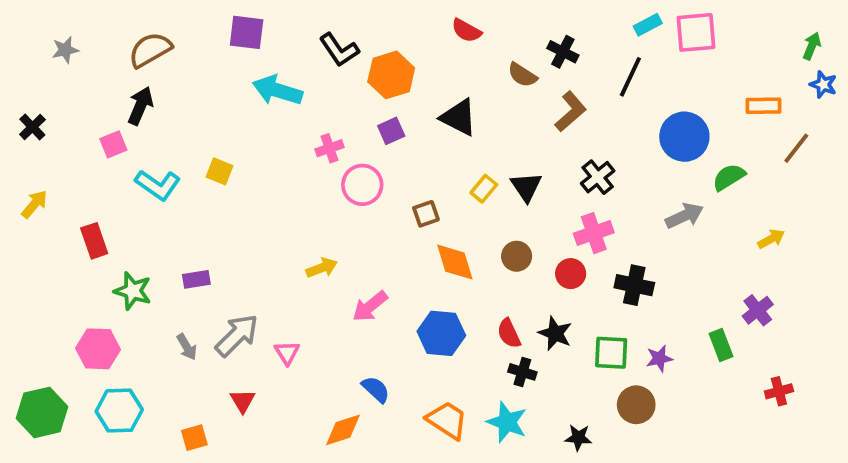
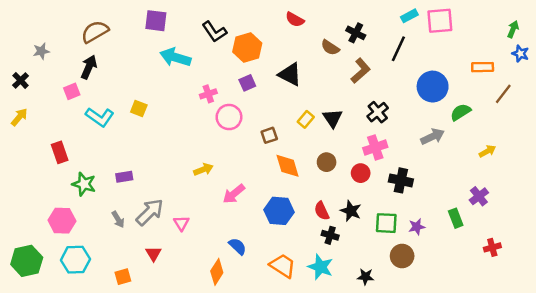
gray star: (65, 50) -> (41, 51), moved
yellow arrow: (34, 204) -> (19, 117), moved
orange diamond: (343, 430) -> (217, 272), turned -40

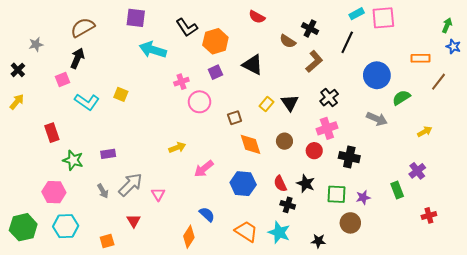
gray arrow: (433, 137) -> (377, 119), turned 48

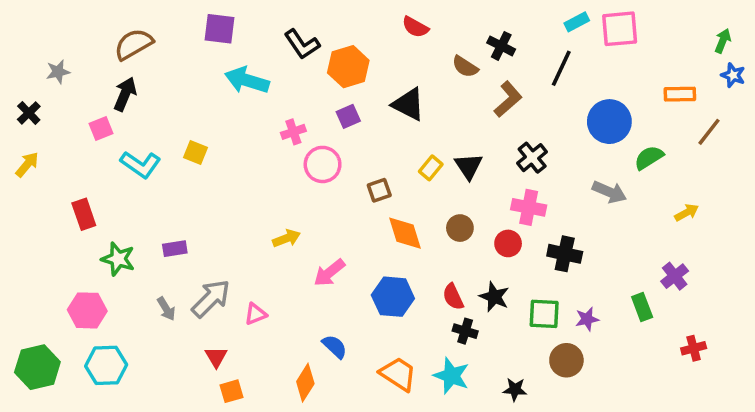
pink cross: (327, 128) -> (529, 207), turned 30
pink triangle: (158, 194) -> (256, 314), turned 40
orange square: (107, 241) -> (232, 391), moved

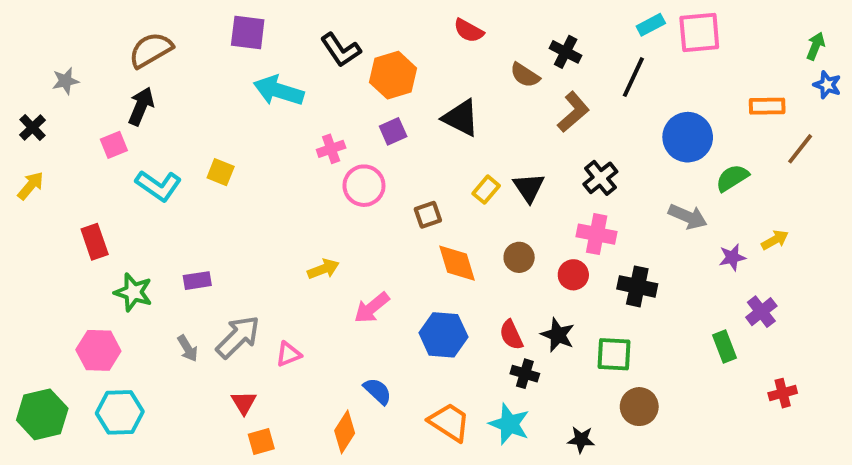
purple star: (587, 319) -> (732, 257), moved

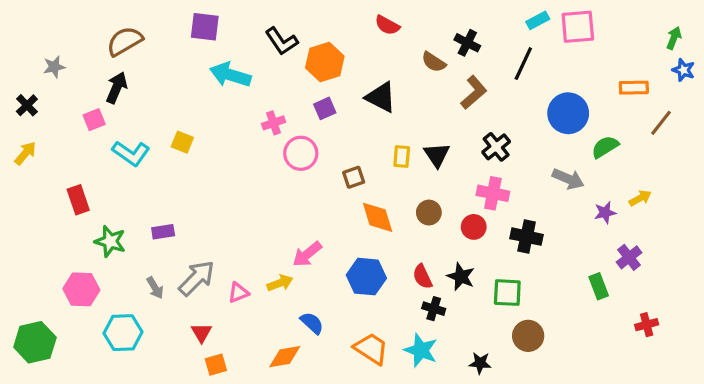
yellow rectangle: (486, 190) -> (402, 156), turned -35
yellow arrow: (323, 269) -> (280, 283), moved
cyan hexagon: (120, 412) -> (123, 333), moved
orange diamond: (345, 432) -> (285, 357), turned 48

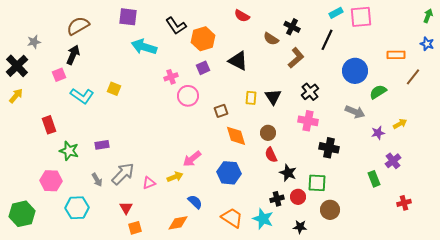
green arrow: (674, 38) -> (428, 16), moved
black cross: (27, 105) -> (17, 66), size x1.6
red circle: (474, 227) -> (298, 197), moved
red semicircle: (422, 277) -> (271, 155), moved
black cross: (434, 309) -> (277, 199), moved, turned -32

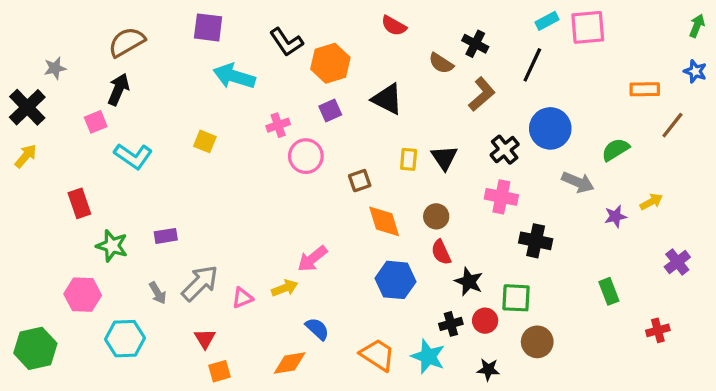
blue circle: (355, 71) -> (550, 128), moved
yellow square: (114, 89) -> (205, 141), moved
purple cross: (393, 161) -> (677, 262), moved
blue hexagon: (229, 173) -> (395, 280), moved

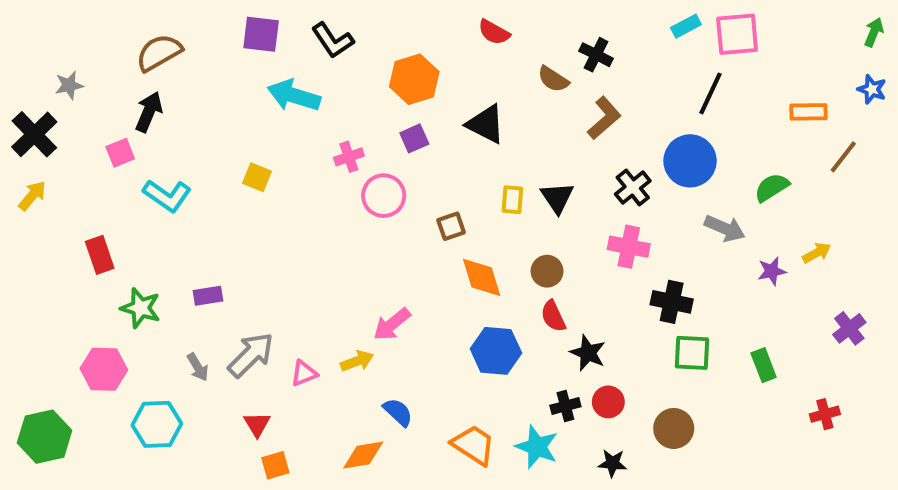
black L-shape: (286, 42) -> (333, 40), moved
black line: (532, 65) -> (710, 93), moved
green square: (516, 298) -> (692, 353), moved

